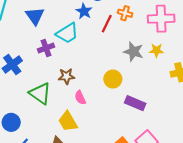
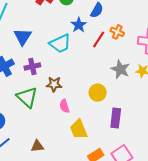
blue triangle: (35, 16) -> (23, 37), moved
purple cross: (46, 48) -> (32, 67), moved
purple rectangle: (135, 103) -> (116, 118), turned 66
yellow trapezoid: (68, 121) -> (79, 129), moved

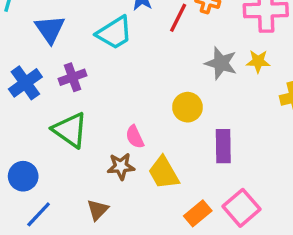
brown star: (54, 84) -> (121, 166), moved
brown triangle: (37, 146) -> (98, 210), turned -32

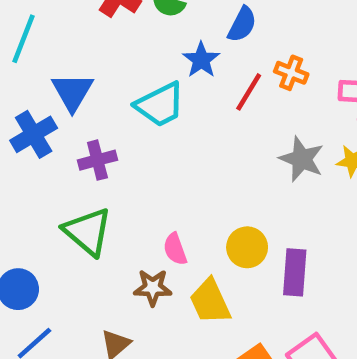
blue cross: (25, 83) -> (34, 134), moved
yellow circle: (188, 107) -> (247, 247), moved

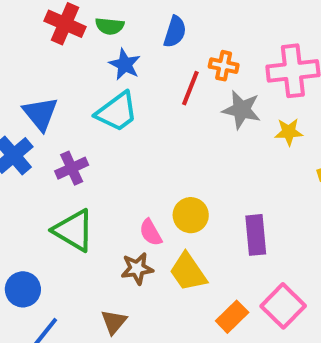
blue star: (201, 60) -> (125, 64), moved
gray star: (302, 159) -> (242, 110), moved
yellow circle: (247, 247) -> (191, 215), moved

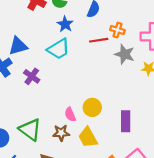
red line: (190, 88) -> (99, 40), turned 54
blue triangle: (40, 114) -> (18, 46), turned 48
purple cross: (72, 168) -> (32, 76), turned -35
green triangle: (74, 230) -> (30, 130), moved

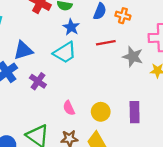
orange cross: (117, 30) -> (123, 16), moved
pink semicircle: (70, 114) -> (69, 108), moved
purple rectangle: (126, 121) -> (135, 112), moved

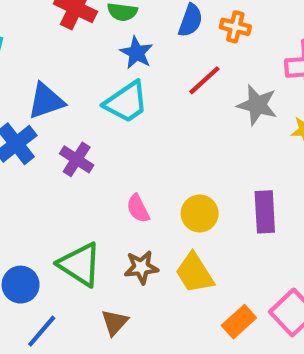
red line: (106, 43) -> (204, 80), turned -30

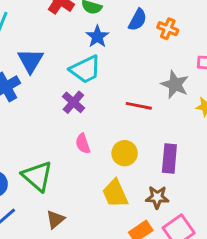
red line: (204, 80) -> (139, 106), moved, turned 45
blue triangle: (46, 101) -> (30, 61), turned -48
purple cross: (77, 159) -> (73, 102), moved
brown star: (141, 267) -> (157, 197), moved

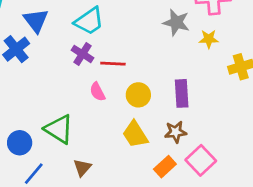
red line: (139, 106) -> (113, 64), moved

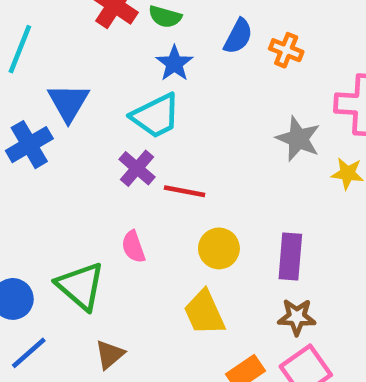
pink semicircle: (97, 92) -> (133, 247), moved
brown star: (176, 132) -> (297, 317), moved

